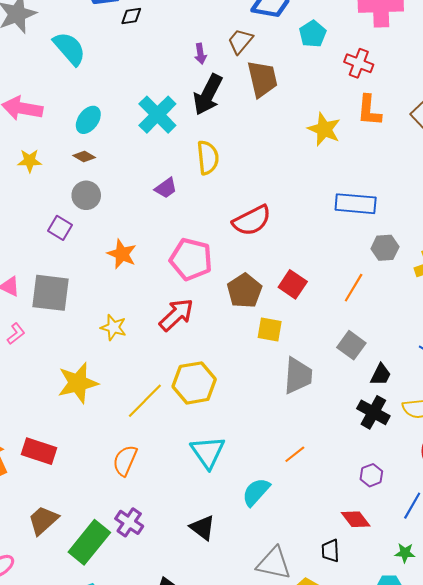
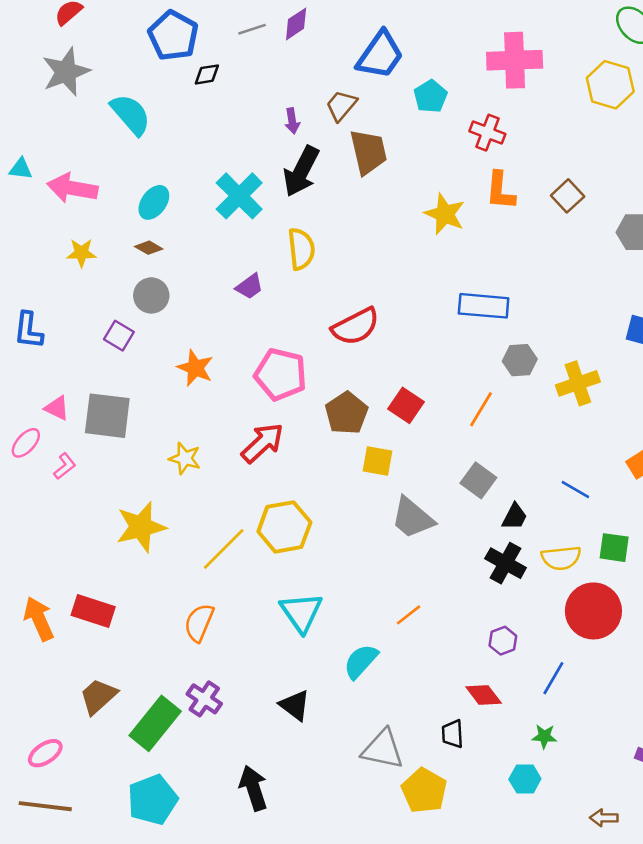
gray trapezoid: (298, 376) -> (412, 518), turned 126

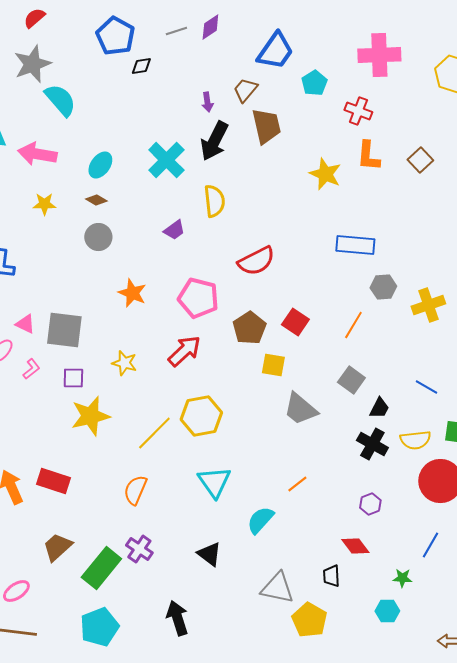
cyan semicircle: (131, 114) -> (60, 100), moved
purple square: (119, 336) -> (73, 378), moved, turned -30
blue line: (553, 678) -> (430, 545), moved

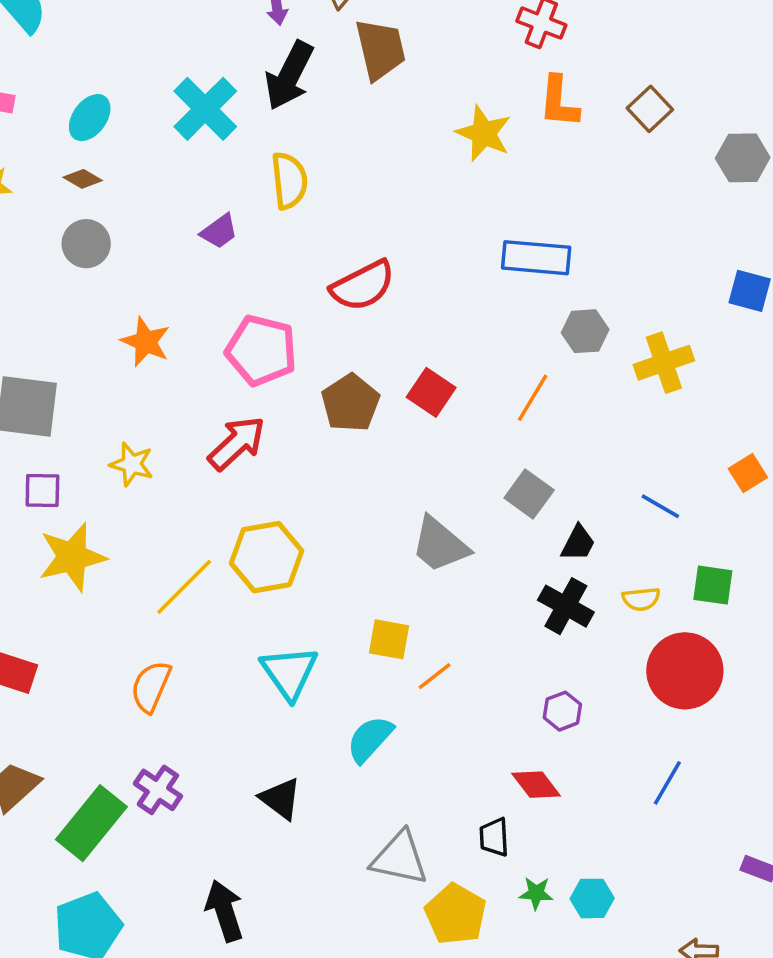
yellow square: (273, 365) -> (389, 639), moved
yellow semicircle: (415, 440) -> (641, 599), size x0.7
green star: (402, 578) -> (536, 893), moved

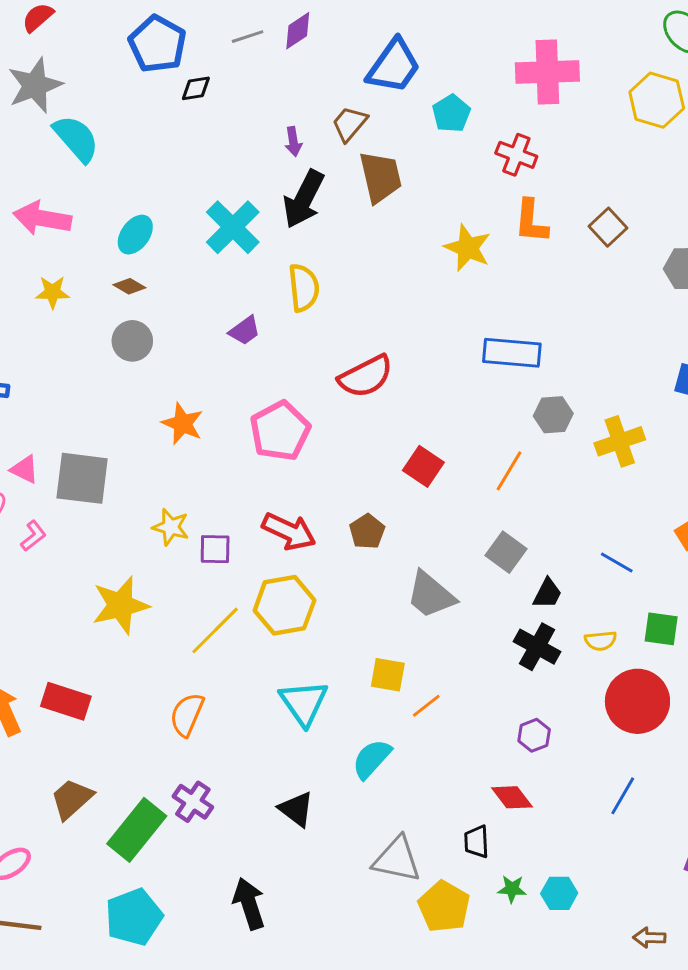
pink pentagon: (261, 350) -> (280, 431), turned 30
brown pentagon: (351, 403) -> (367, 531), moved, size x0.7
red arrow: (237, 443) -> (289, 531), moved, turned 68
purple square: (42, 491) -> (215, 549), moved

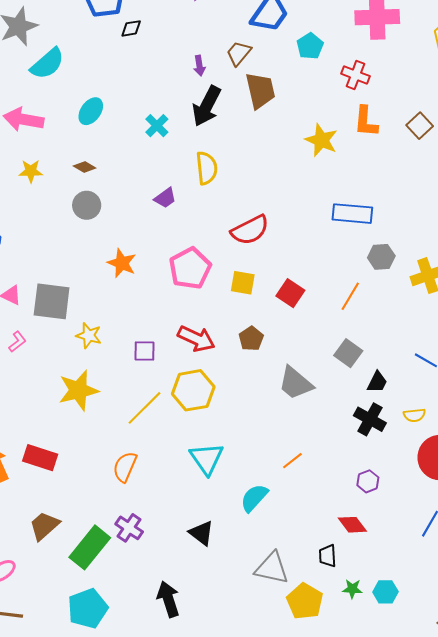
cyan semicircle: (76, 139) -> (47, 64), turned 90
cyan cross: (233, 227) -> (157, 126), size x0.6
cyan ellipse: (135, 235) -> (91, 111), moved
yellow star: (171, 527) -> (89, 336), moved
yellow square: (388, 675) -> (243, 283), moved

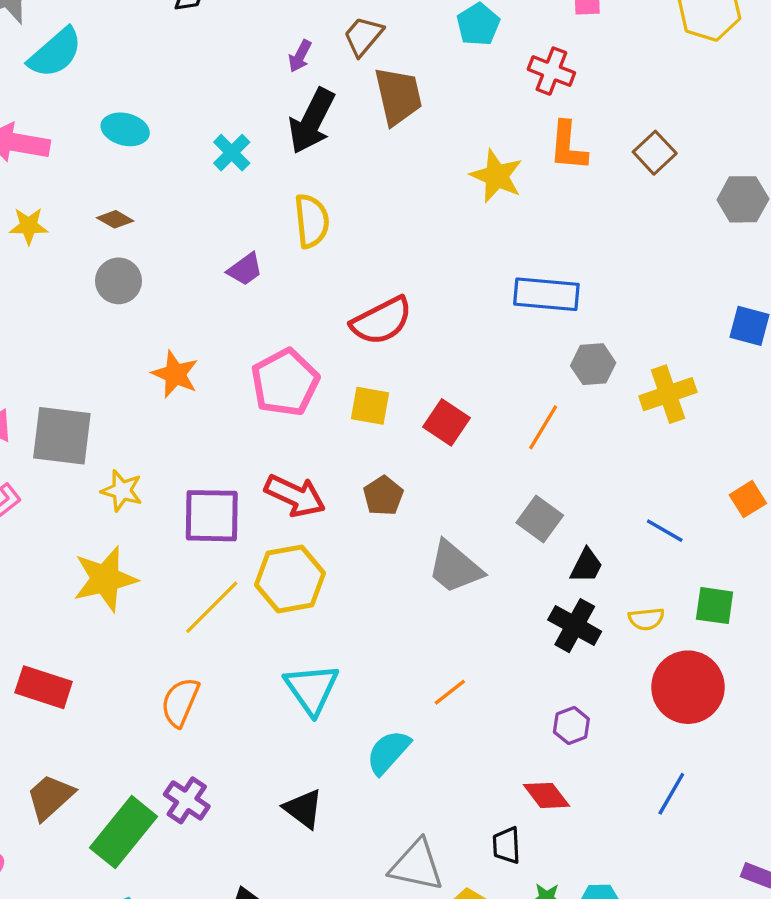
purple arrow: (199, 66) -> (300, 56), turned 36
cyan ellipse: (91, 111) -> (125, 129), turned 68
purple square: (145, 351) -> (212, 516), size x1.6

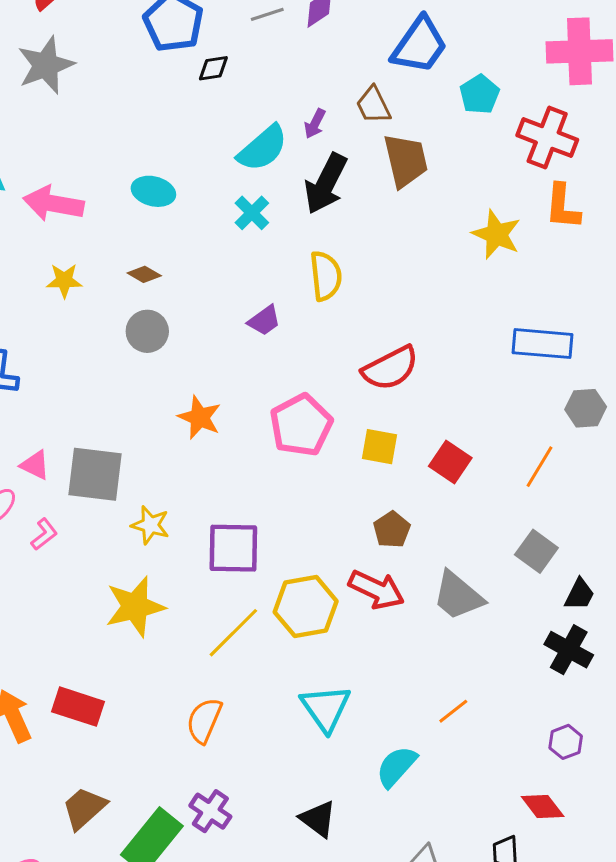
brown trapezoid: (363, 36) -> (373, 105), turned -66
cyan semicircle: (55, 53) -> (263, 148), moved
red cross: (551, 71) -> (547, 137), size x1.4
red arrow: (295, 496) -> (376, 590), moved

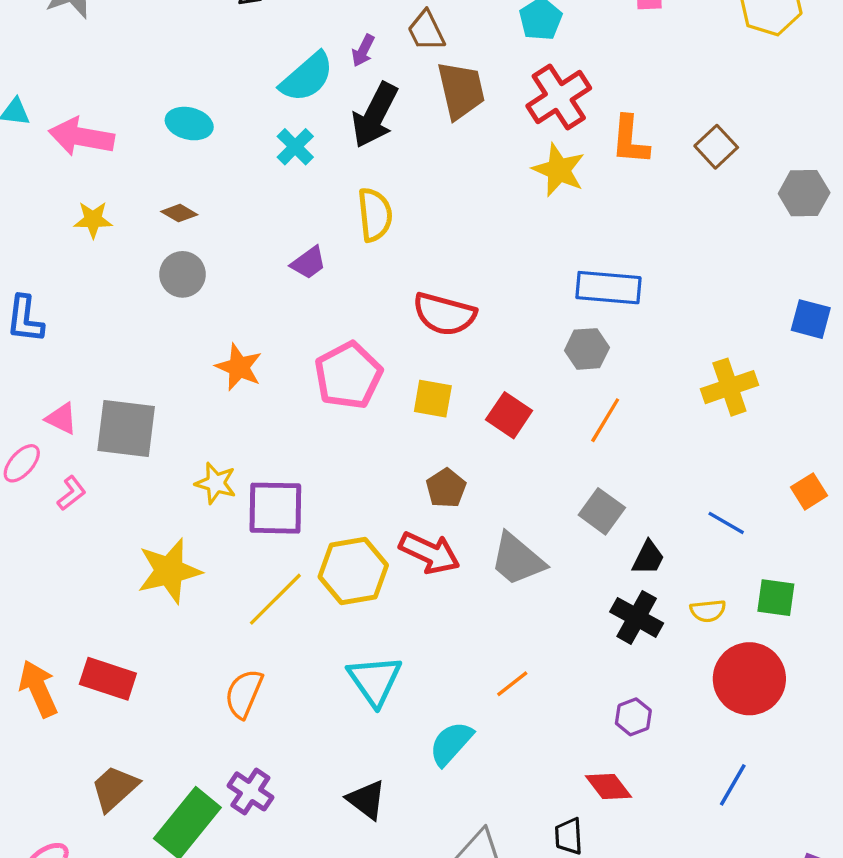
red cross: (547, 137) -> (559, 97), moved, turned 36
red semicircle: (390, 368) -> (444, 314), turned 42
gray hexagon: (586, 408) -> (587, 349), moved
yellow star: (150, 525) -> (216, 483), moved

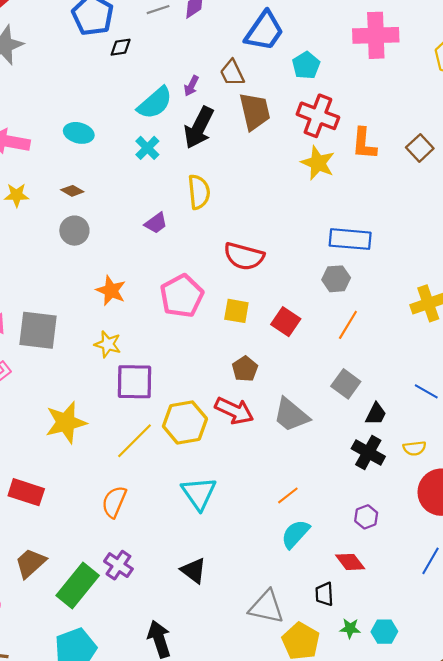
red cross: (559, 97) -> (318, 116), turned -36
yellow star: (216, 483) -> (108, 344), moved
cyan semicircle: (451, 743) -> (295, 534), moved

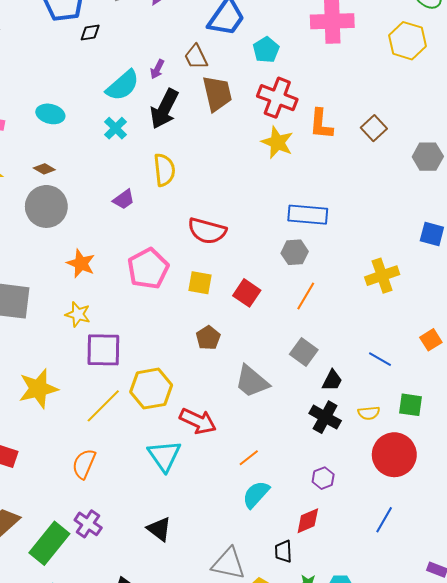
gray circle: (74, 231) -> (46, 206), size x1.5
red arrow: (234, 411) -> (198, 421), moved
red diamond: (350, 562) -> (308, 521), turned -76

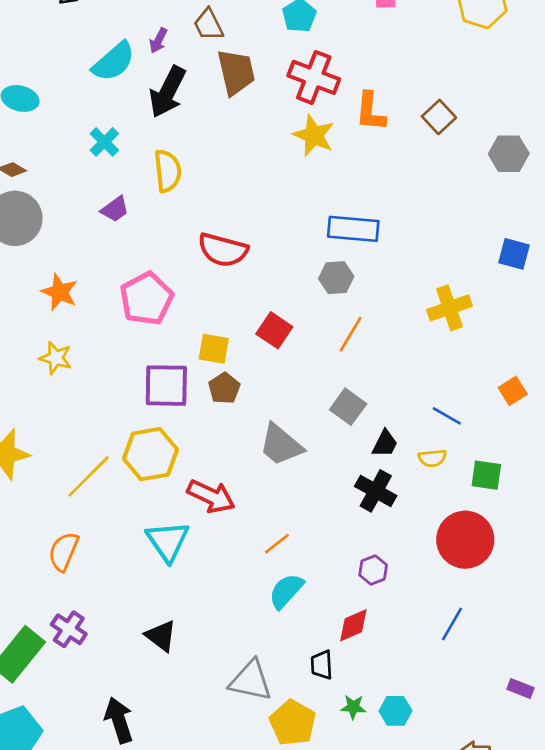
cyan cross: (116, 128) -> (104, 142), moved
yellow square: (200, 283) -> (214, 349), moved
purple square: (103, 350) -> (166, 386), moved
yellow semicircle: (369, 413) -> (432, 458), moved

